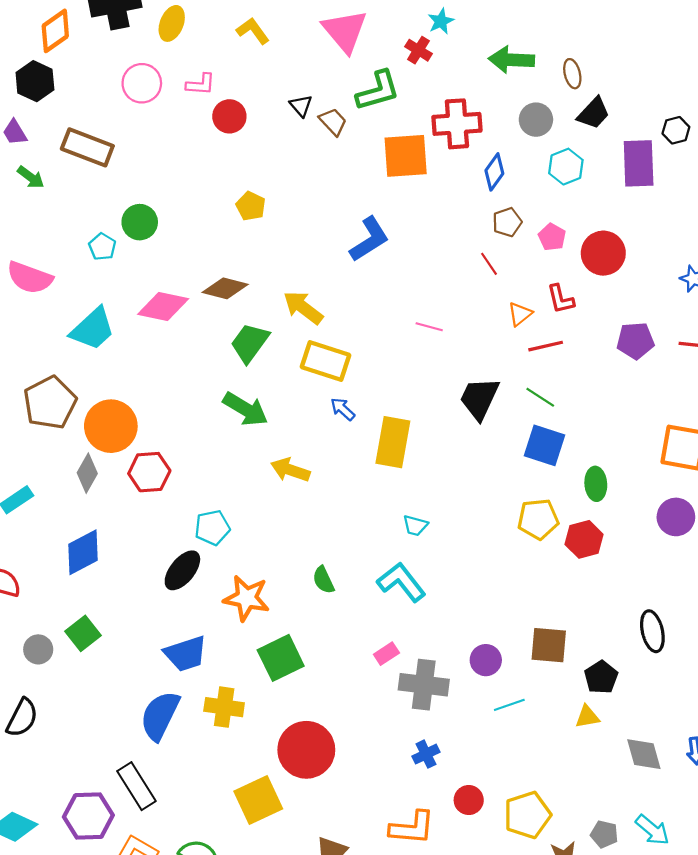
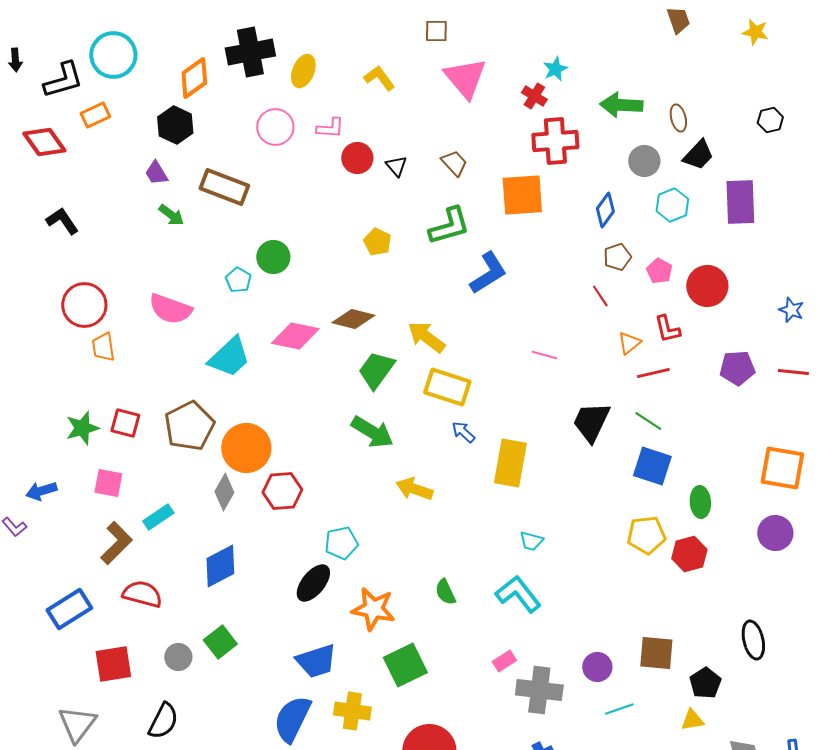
green L-shape: (378, 91) -> (449, 226), moved
black triangle: (301, 106) -> (396, 166), moved
red cross: (457, 124) -> (555, 141), moved
black hexagon: (676, 130) -> (770, 120), moved

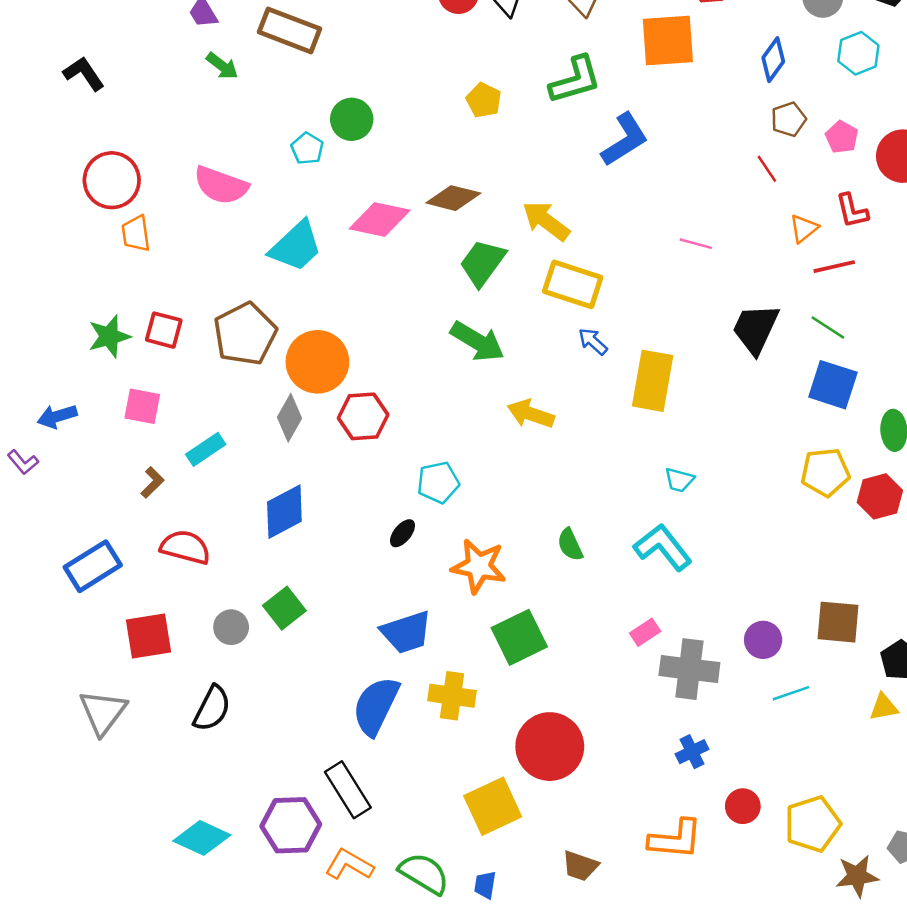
brown L-shape: (116, 543) -> (152, 482), size x0.6
black ellipse: (313, 583) -> (402, 533), size x0.6

